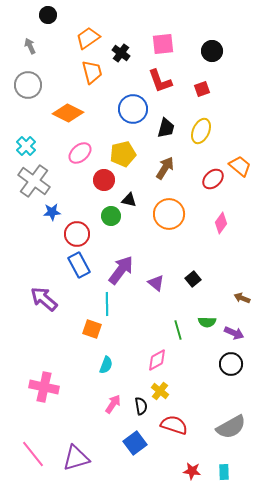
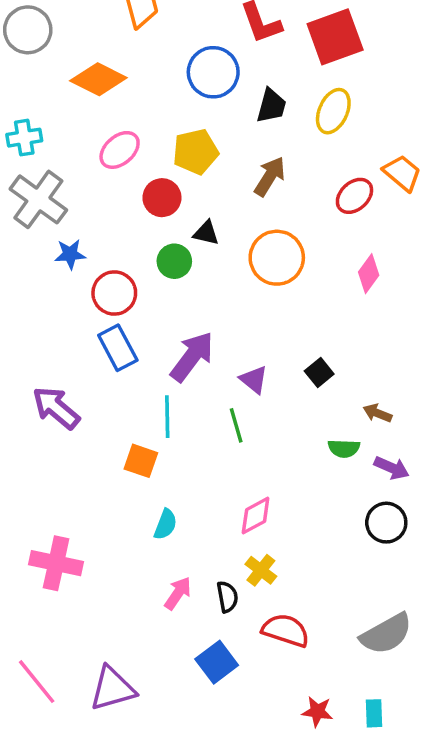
red square: (202, 89) -> (335, 37), size x2.0
cyan cross: (26, 146) -> (24, 138), turned 36
brown arrow: (242, 298) -> (377, 413), moved
green line: (178, 330) -> (236, 425), moved

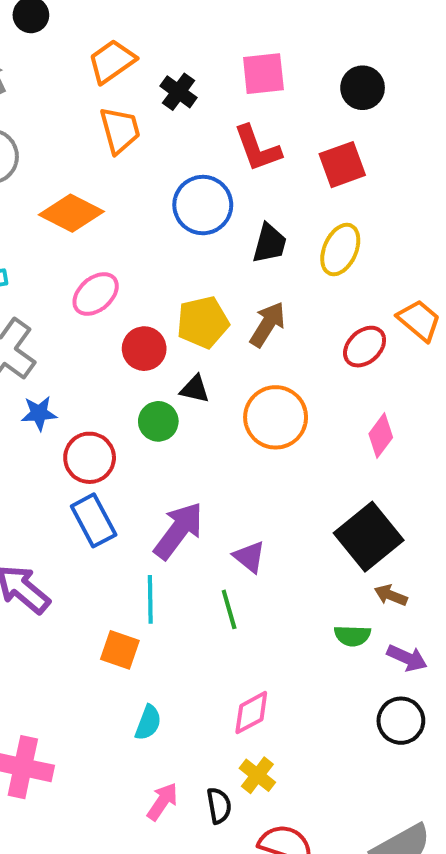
red square: (335, 37) -> (342, 165), size x0.7
yellow pentagon: (196, 152) -> (203, 322), moved
black square: (319, 372) -> (369, 537), moved, size x2.0

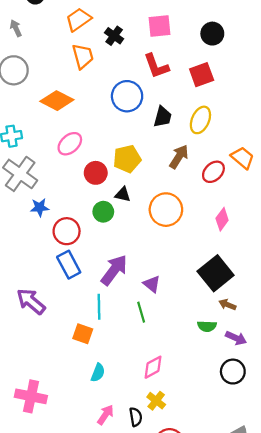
brown arrow: (267, 324) -> (179, 157), moved

